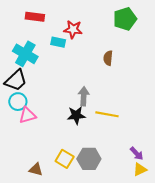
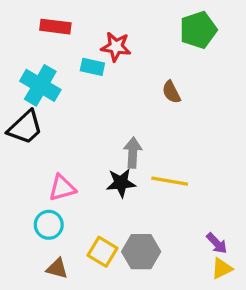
brown semicircle: (108, 58) -> (171, 92), turned -32
cyan circle: (18, 102) -> (49, 225), moved
pink triangle: (27, 115) -> (62, 188), moved

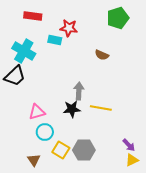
brown semicircle: (171, 92) -> (102, 55), turned -40
cyan circle: (49, 225) -> (45, 132), moved
brown triangle: (57, 268) -> (34, 160), turned 40

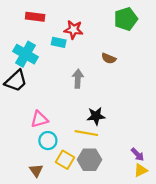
gray arrow: (79, 91) -> (78, 79), moved
yellow line: (101, 108) -> (86, 133), moved
black star: (72, 109) -> (96, 116), moved

